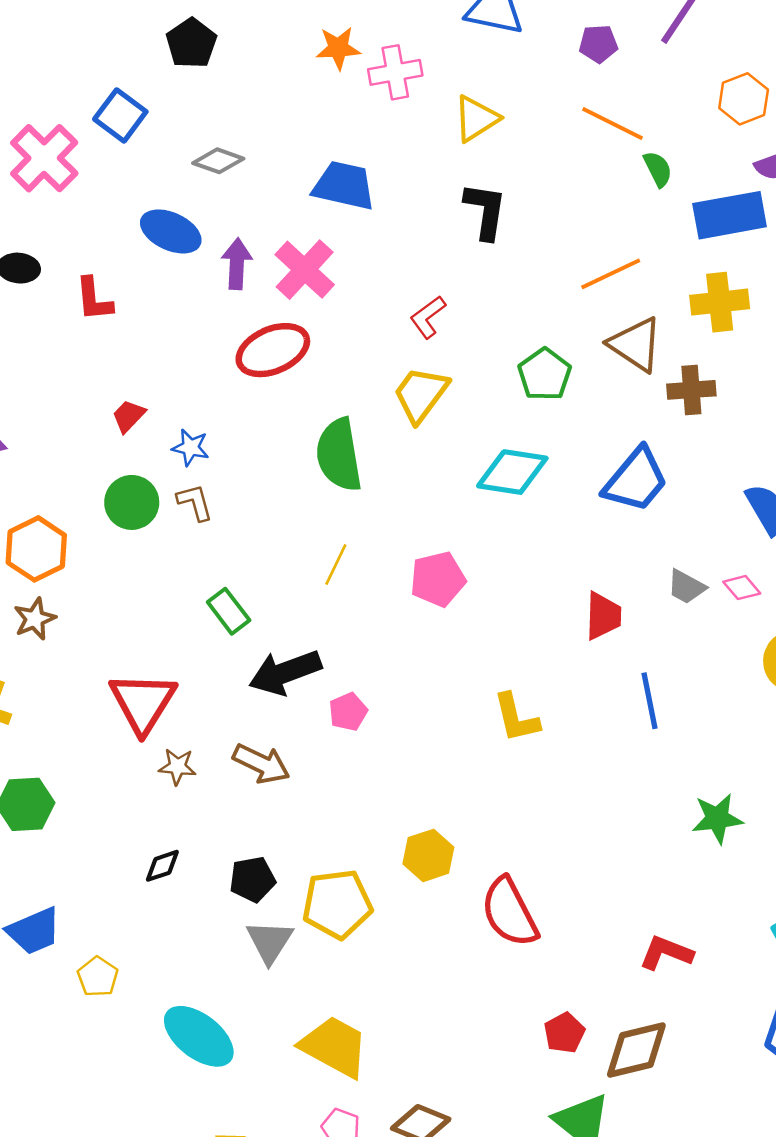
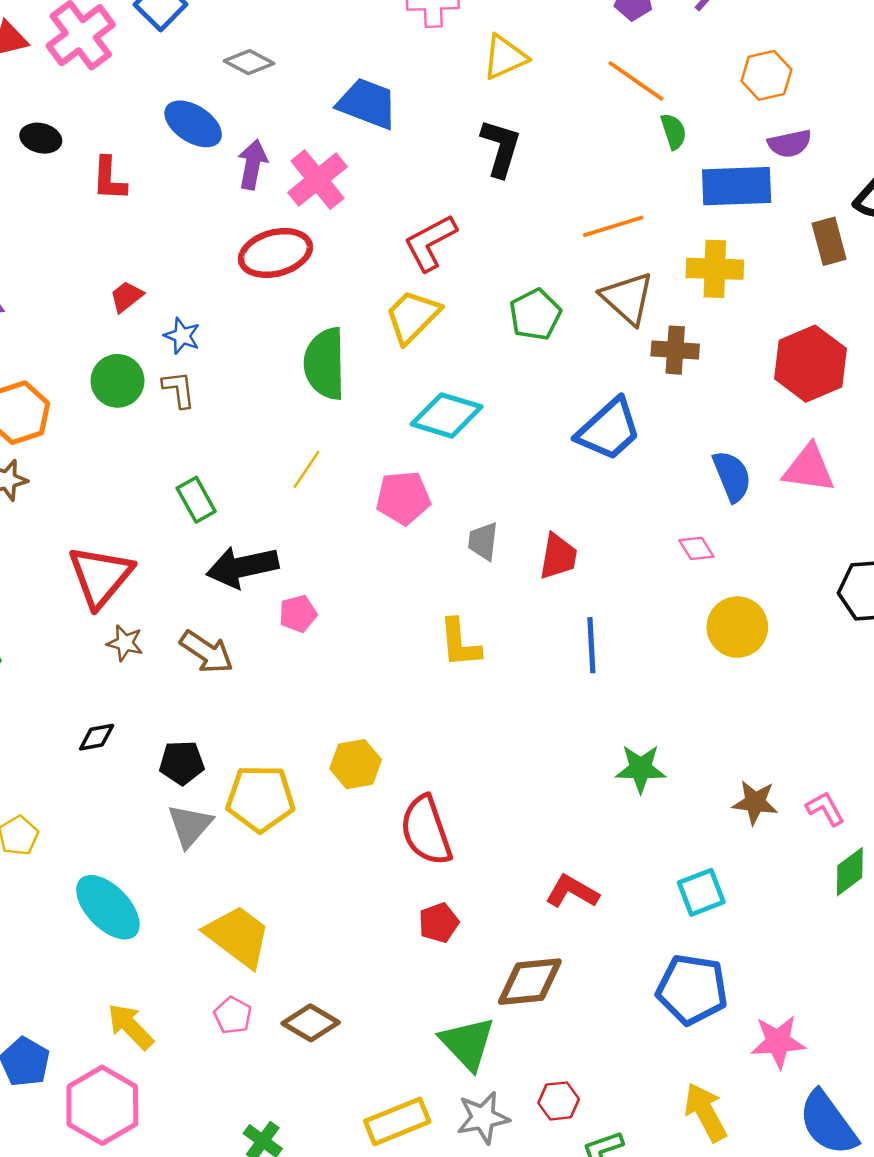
red L-shape: (428, 317) -> (430, 243), size x1.4
cyan diamond: (512, 472) -> (447, 415), moved
gray trapezoid: (686, 587) -> (483, 541), moved, turned 60
red pentagon: (564, 1033) -> (439, 923), moved

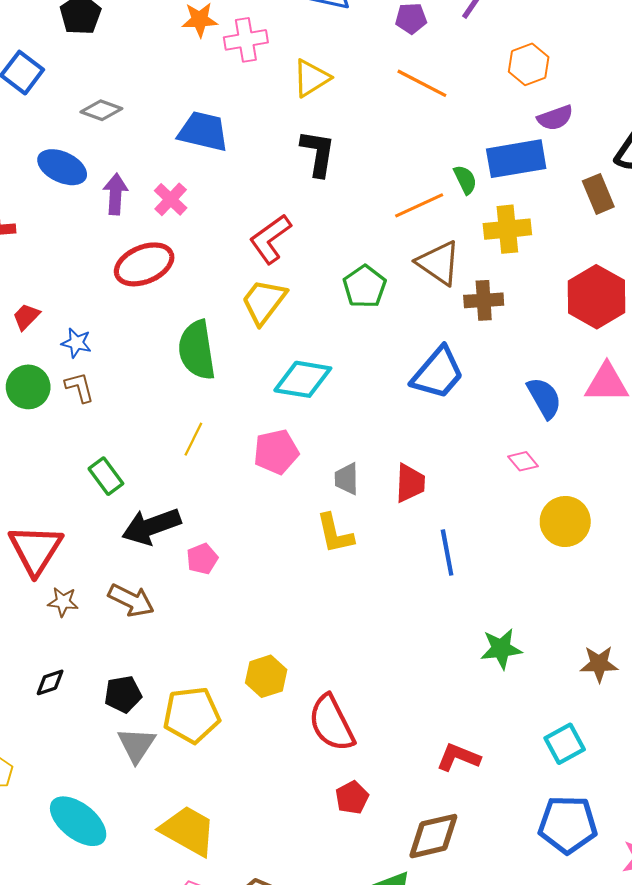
green semicircle: (674, 131) -> (465, 180), moved
pink cross: (317, 180) -> (171, 199), size x0.7
yellow L-shape: (460, 643) -> (335, 534), moved

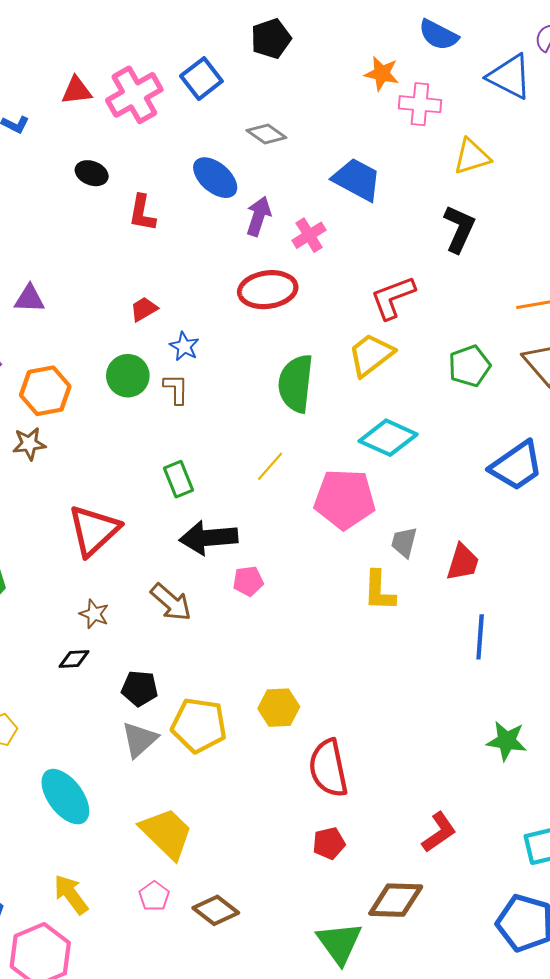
pink pentagon: (276, 452) -> (345, 499), size x1.4
brown star: (63, 602) -> (94, 614), moved
red L-shape: (458, 757) -> (439, 832), turned 108

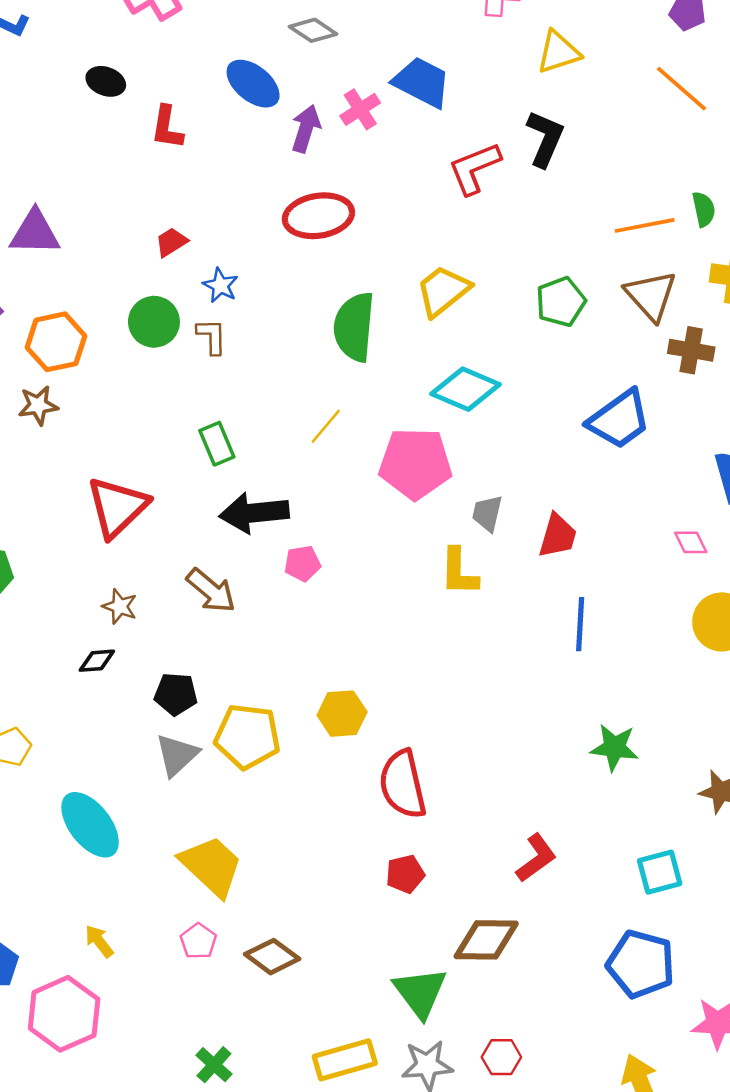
pink cross: (309, 235) -> (360, 109), moved
red L-shape: (393, 297) -> (474, 168), moved
purple triangle: (29, 299) -> (35, 233), size x1.4
yellow arrow: (71, 894) -> (99, 941), size x0.7

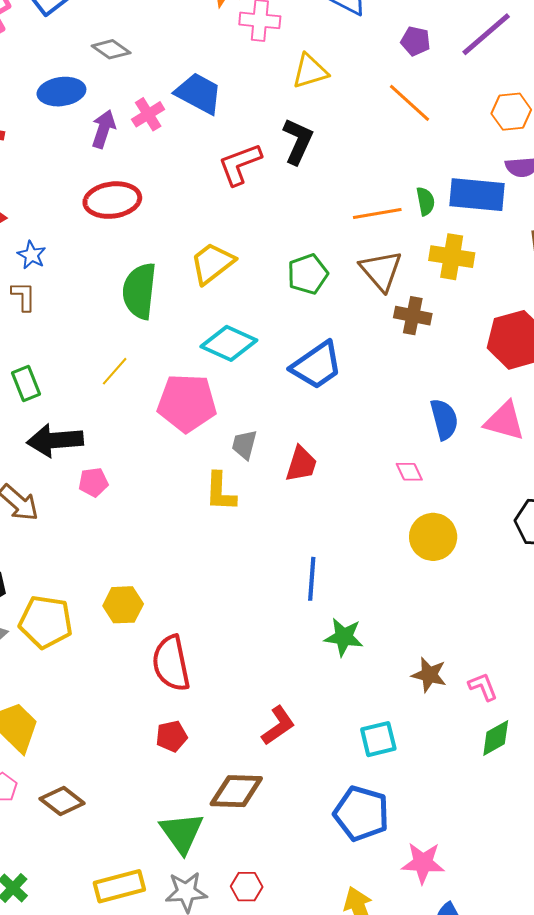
blue ellipse: (253, 84) -> (61, 92), turned -48
blue trapezoid: (619, 419) -> (317, 365), moved
blue line: (580, 624) -> (312, 579), moved

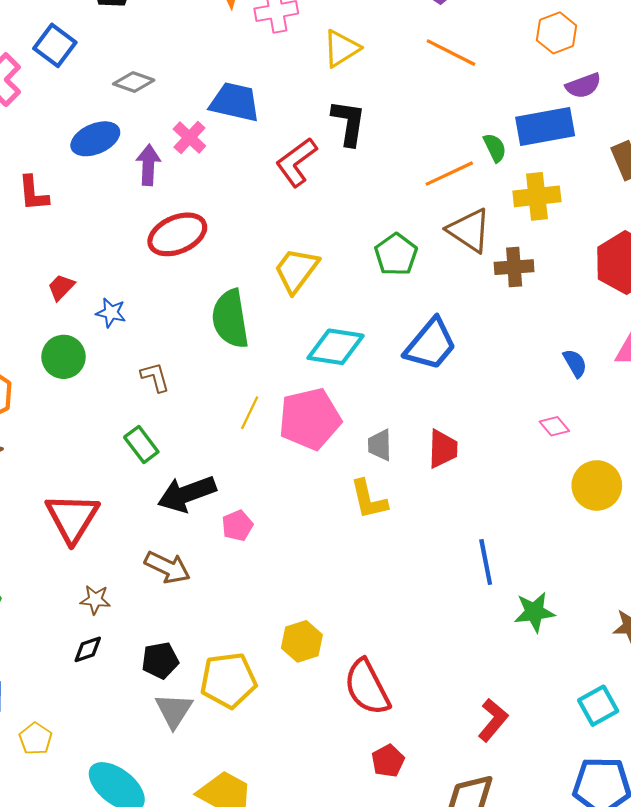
brown L-shape: (24, 296) -> (155, 377), moved
yellow line: (115, 371) -> (250, 413), moved
blue semicircle: (444, 419) -> (575, 363), size x0.7

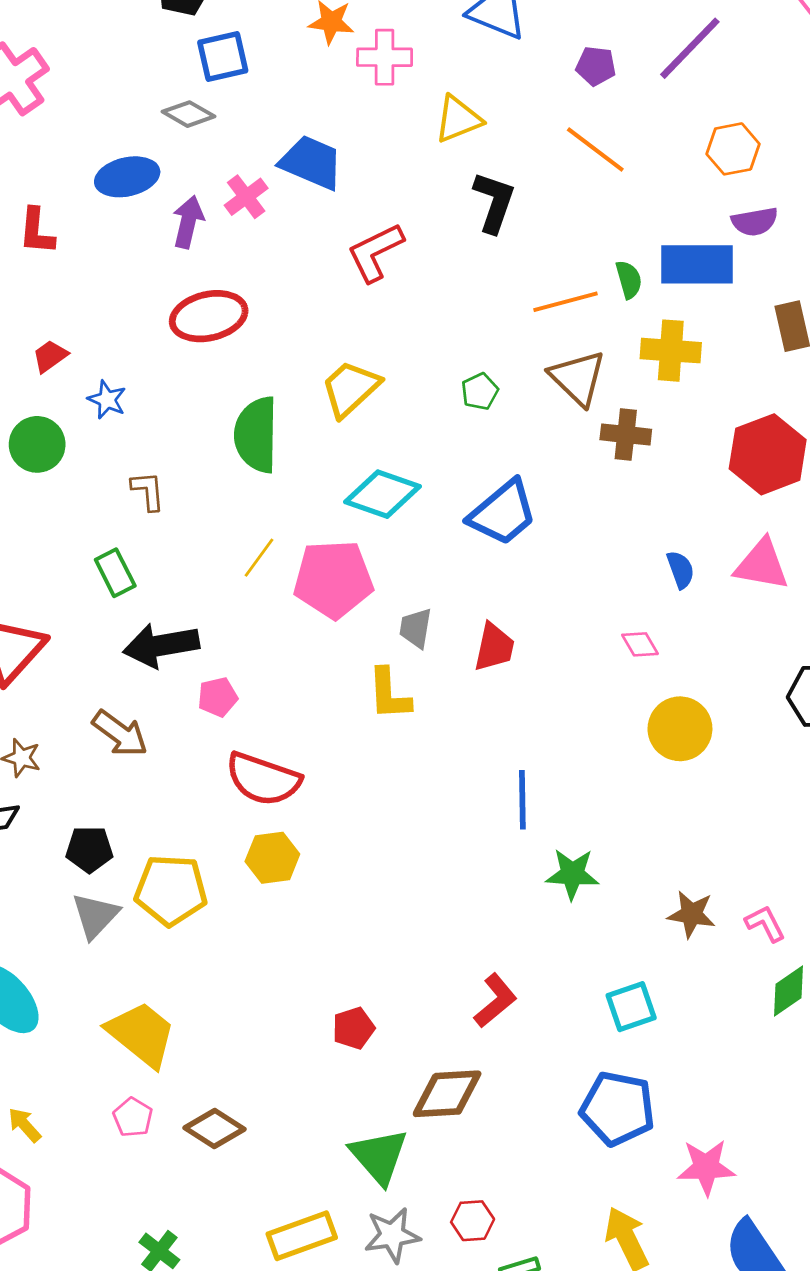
blue square: (55, 45) -> (223, 57), moved, turned 30
black L-shape: (349, 123) -> (494, 202), moved
green pentagon: (396, 254) -> (480, 392), size x0.7
red semicircle: (367, 687) -> (263, 779), moved, turned -54

